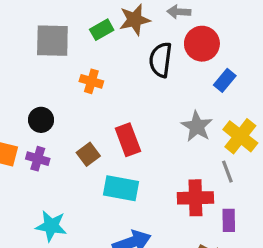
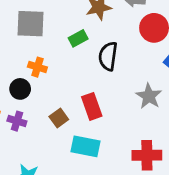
green rectangle: (102, 30) -> (78, 38), moved
black semicircle: (161, 60) -> (108, 56), moved
orange cross: (91, 81) -> (37, 67), moved

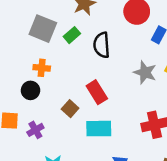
gray square: (30, 24) -> (43, 29), moved, turned 32
purple cross: (17, 121) -> (35, 130), moved, turned -35

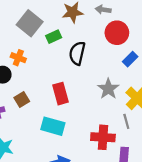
brown square: (70, 109) -> (22, 100), moved

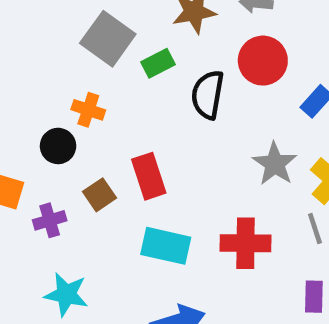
red circle: (117, 33) -> (263, 61), moved
red rectangle: (61, 94) -> (149, 176), moved
red cross: (103, 137) -> (246, 243), moved

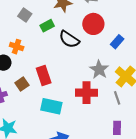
gray square: (108, 39) -> (25, 15), size x0.6
black semicircle: (208, 95) -> (69, 39), turned -65
red cross: (246, 243) -> (86, 93), moved

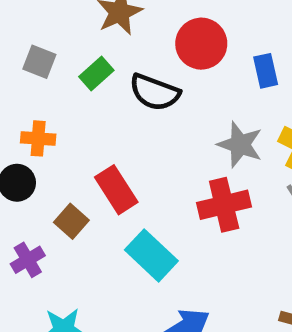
blue rectangle: (117, 42) -> (266, 71), turned -40
cyan rectangle: (51, 106) -> (151, 255), turned 45

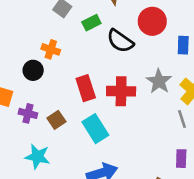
red cross: (224, 205) -> (121, 91), moved
brown square: (71, 221) -> (56, 120), moved
purple cross: (28, 260) -> (28, 113), turned 30

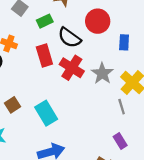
red rectangle: (86, 88) -> (44, 56), moved
red cross: (121, 91) -> (72, 68), moved, turned 30
purple rectangle: (181, 159) -> (120, 141), turned -35

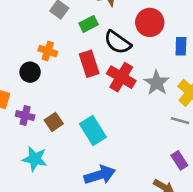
gray line: (122, 107) -> (180, 121), turned -56

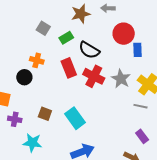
red circle: (150, 22) -> (124, 34), moved
purple cross: (25, 116) -> (15, 119), moved
brown square: (54, 122) -> (45, 114), turned -32

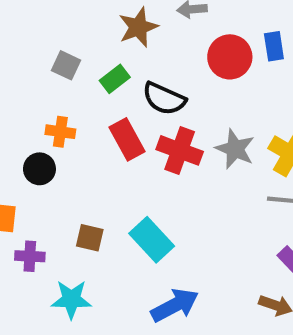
blue rectangle: (137, 50) -> (274, 46), moved

